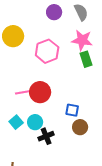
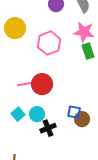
blue square: (72, 110) -> (74, 112), moved

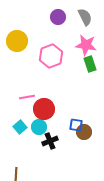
red circle: (42, 84) -> (44, 109), moved

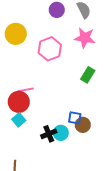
green rectangle: (90, 64) -> (88, 75), moved, turned 49
red circle: (44, 109) -> (19, 102), moved
cyan circle: (39, 127) -> (61, 133), moved

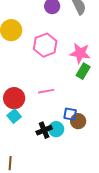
pink star: (85, 38) -> (80, 53), moved
pink line: (26, 90) -> (46, 91), moved

